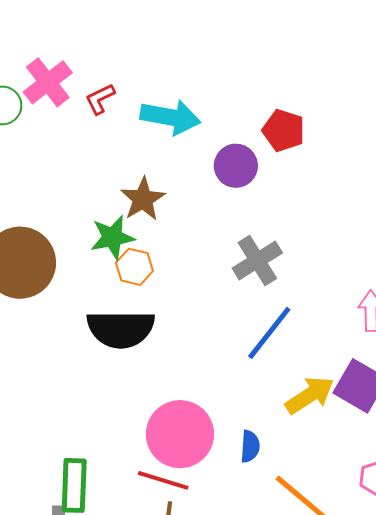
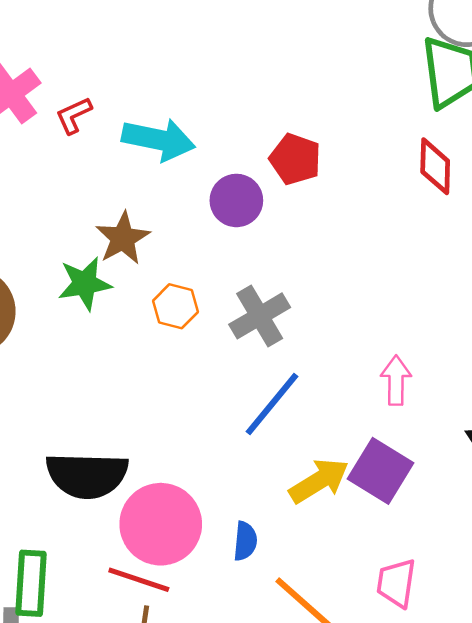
orange hexagon: (134, 267) -> (175, 306), moved
black semicircle: (121, 329) -> (87, 475), moved

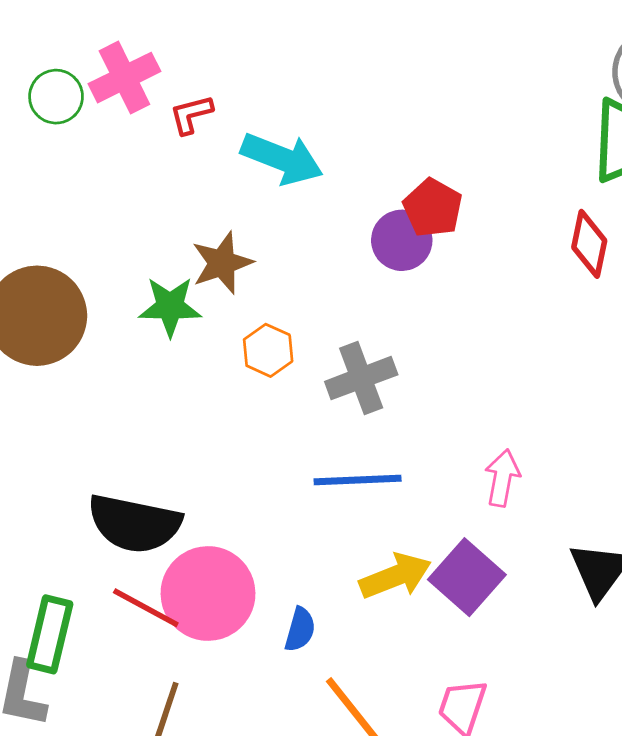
purple circle: (236, 200) -> (402, 240), moved
blue line: (272, 404) -> (358, 480), turned 38
red line: (139, 580) -> (146, 608), moved

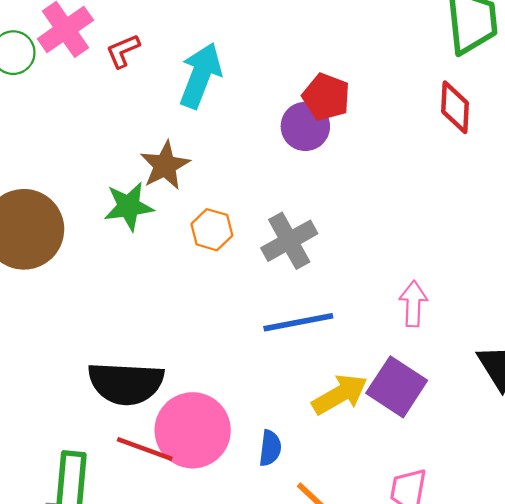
cyan arrow: (282, 159) -> (200, 75), turned -82

